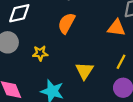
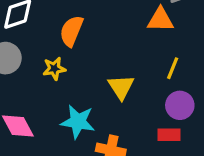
orange semicircle: (66, 23) -> (71, 31), moved

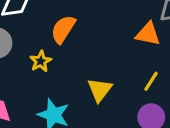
yellow star: (54, 69) -> (41, 61), turned -30

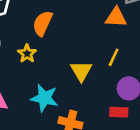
yellow line: (151, 81) -> (114, 57), moved

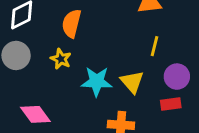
yellow triangle: (81, 71) -> (132, 82), moved
cyan star: (44, 98) -> (97, 81), moved

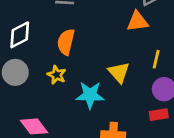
yellow line: (155, 46) -> (156, 59), moved
yellow triangle: (132, 82) -> (119, 72), moved

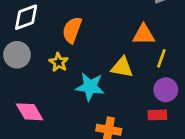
orange triangle: (137, 21) -> (144, 35), moved
yellow triangle: (119, 72) -> (122, 67), turned -45

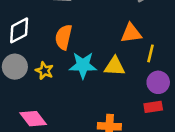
yellow star: (59, 62) -> (44, 71), moved
cyan star: (90, 87) -> (83, 65), moved

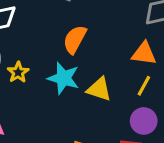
orange triangle: (131, 33) -> (144, 54), moved
orange semicircle: (64, 37) -> (75, 39), moved

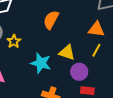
cyan star: (63, 78) -> (41, 63), moved
purple circle: (144, 121) -> (79, 72), moved

